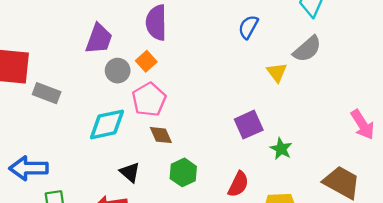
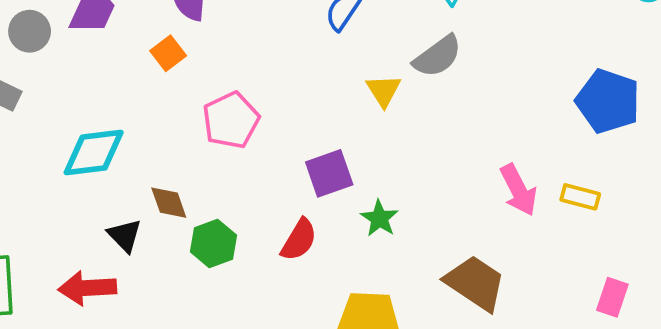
gray circle: (118, 71) -> (30, 31), moved
pink pentagon: (149, 99) -> (231, 120), moved
brown diamond: (161, 135) -> (169, 203), moved
red semicircle: (238, 184) -> (299, 240), moved

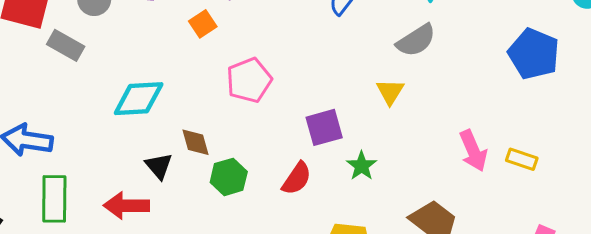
yellow triangle: (384, 91) -> (390, 92), moved
blue pentagon: (608, 101) -> (534, 54), moved

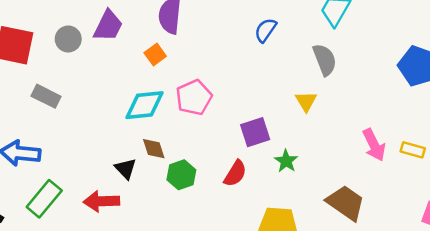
gray semicircle: (416, 40) -> (325, 60), turned -76
gray rectangle: (66, 45) -> (46, 96), moved
cyan diamond: (139, 99) -> (144, 105), moved
green rectangle: (54, 199) -> (44, 199), turned 42

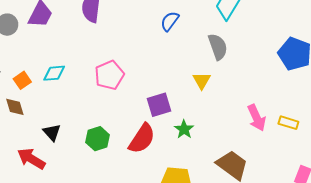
orange square: (155, 55) -> (22, 80), moved
cyan diamond: (144, 105) -> (54, 73), moved, size x0.7
brown diamond: (154, 149) -> (15, 107), moved
red semicircle: (235, 174) -> (142, 139), size x1.4
red arrow: (101, 201) -> (31, 159), turned 32

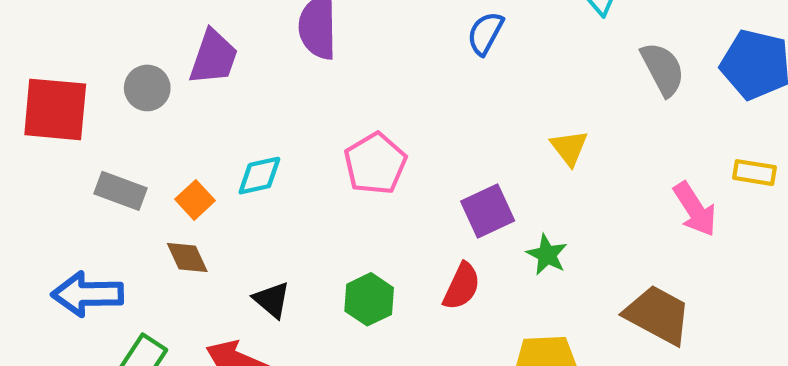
gray semicircle: (218, 47) -> (663, 69), moved
yellow rectangle: (288, 123) -> (754, 173), moved
red semicircle: (142, 139) -> (462, 286), size x0.7

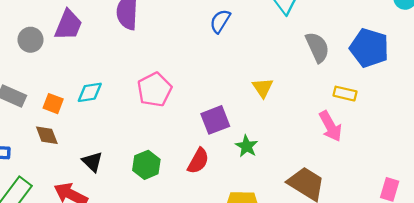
yellow rectangle: (754, 173) -> (345, 94), moved
orange square: (195, 200) -> (53, 104), turned -30

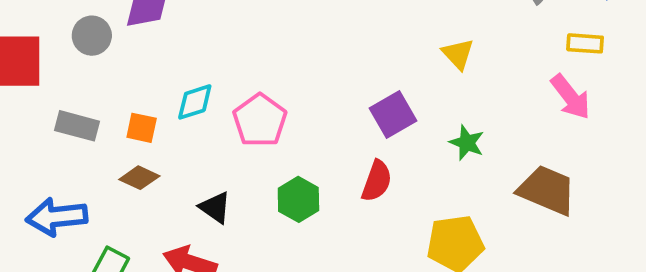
pink pentagon: (154, 90) -> (260, 120), moved
brown diamond: (47, 135) -> (139, 178), turned -35
green star: (247, 146) -> (467, 143), moved

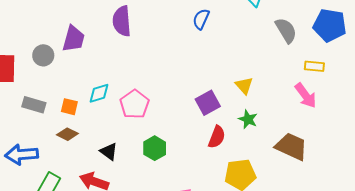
yellow triangle: (458, 54) -> (244, 86), moved
red semicircle: (377, 181) -> (217, 137), moved

